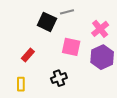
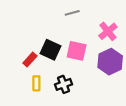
black square: (47, 22) -> (51, 50), moved
yellow rectangle: (21, 84) -> (36, 83), moved

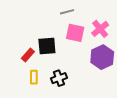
black square: (51, 50) -> (47, 46), turned -30
pink square: (77, 51) -> (75, 33), moved

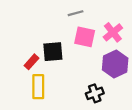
yellow rectangle: (34, 77) -> (38, 87), size x1.5
black cross: (59, 78) -> (95, 93), moved

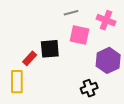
pink cross: (113, 32) -> (106, 20), moved, turned -30
yellow rectangle: (38, 87) -> (17, 82), moved

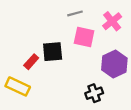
pink cross: (106, 20) -> (112, 21), turned 30
yellow rectangle: (17, 82) -> (18, 86), turned -65

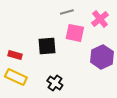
red rectangle: (31, 62) -> (15, 55), moved, turned 64
black cross: (94, 93) -> (55, 83), moved, turned -35

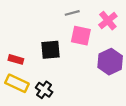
black cross: (55, 83) -> (44, 90), moved

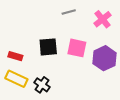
pink square: (81, 36) -> (77, 48), moved

